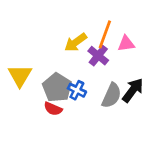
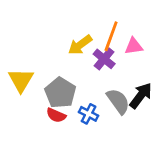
blue cross: (77, 90) -> (89, 114), moved
gray semicircle: (112, 95) -> (118, 101), turned -60

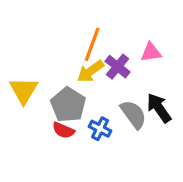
orange line: (111, 36) -> (92, 44), moved
yellow arrow: (80, 45) -> (90, 71), moved
black arrow: (141, 96) -> (159, 108), turned -72

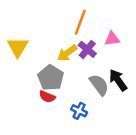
orange line: (92, 44) -> (80, 22), moved
yellow triangle: (24, 90) -> (18, 47), moved
blue cross: (100, 129) -> (79, 111), moved

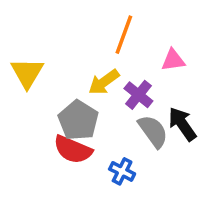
purple cross: (87, 49) -> (138, 95), moved
red semicircle: (47, 97) -> (73, 150), size x1.5

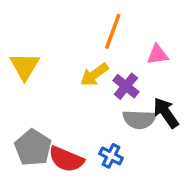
gray pentagon: (78, 120) -> (33, 148), moved
gray semicircle: (153, 131) -> (139, 119), turned 128
red semicircle: (73, 150) -> (66, 159), moved

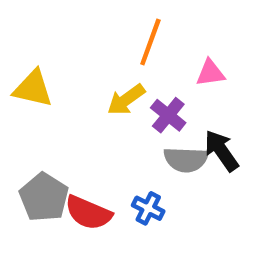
yellow triangle: (25, 66) -> (33, 89), turned -48

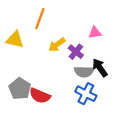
orange line: (150, 42) -> (40, 19), moved
blue cross: (148, 208) -> (86, 94), moved, size x1.5

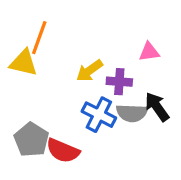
orange line: (40, 19) -> (39, 38), moved
purple cross: (76, 52) -> (119, 82), turned -35
blue cross: (86, 94) -> (99, 115), moved

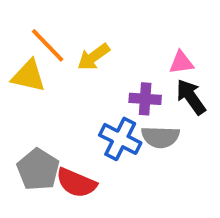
orange line: (39, 38) -> (48, 45), turned -64
yellow arrow: (89, 71) -> (93, 57), moved
black arrow: (157, 107) -> (191, 97), moved

